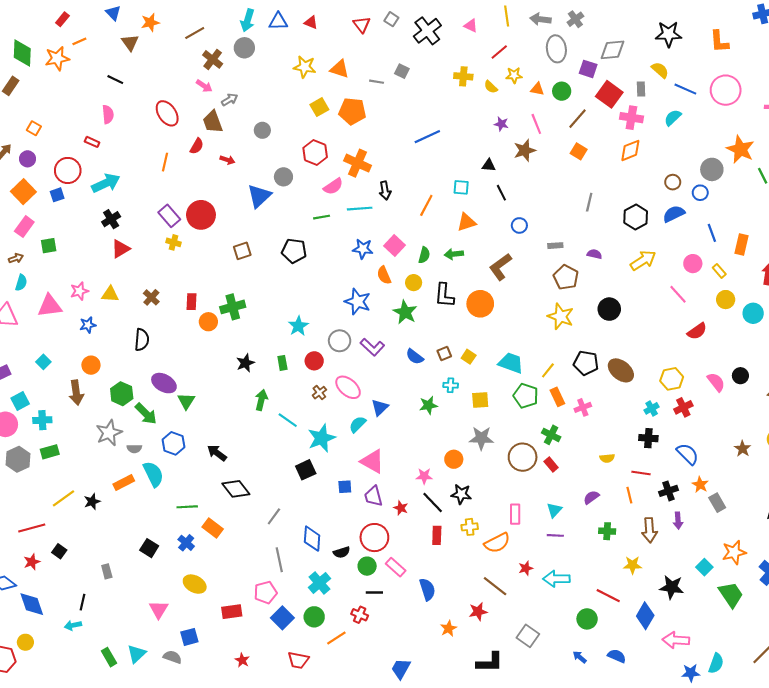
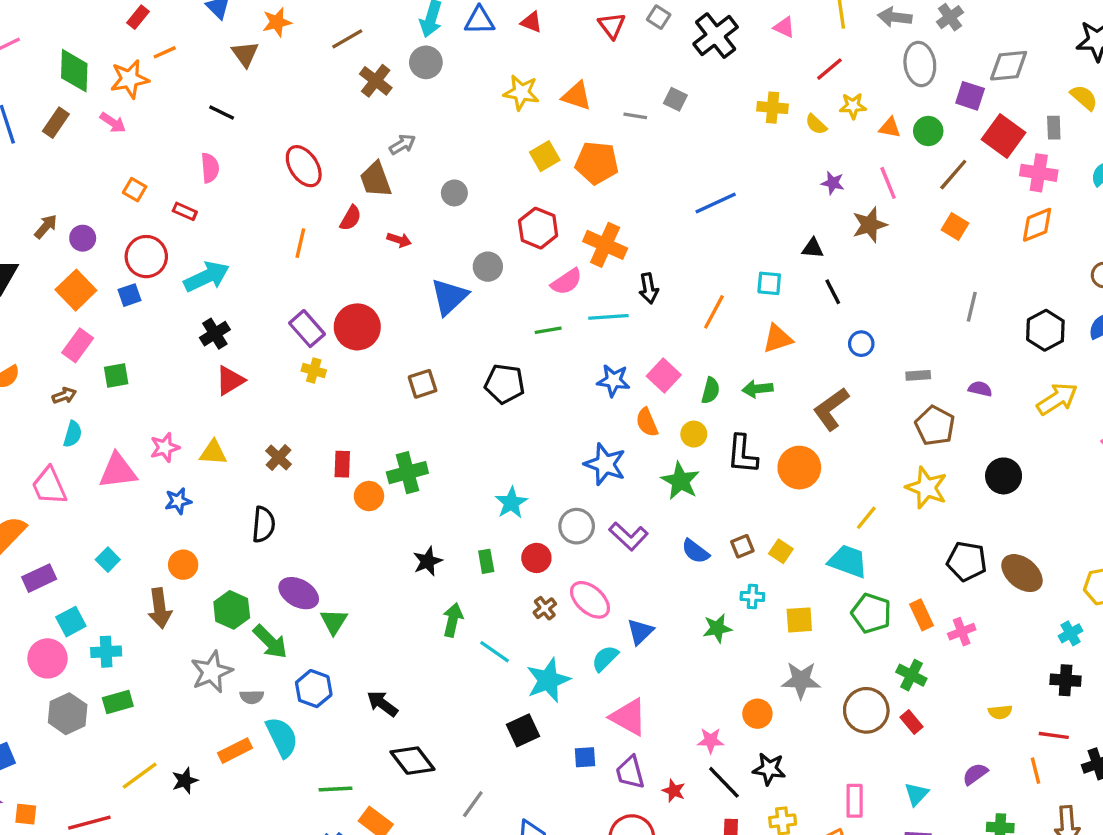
pink arrow: (204, 86) -> (113, 123), moved
orange square: (34, 128) -> (135, 190), moved
yellow line: (548, 370) -> (866, 518), moved

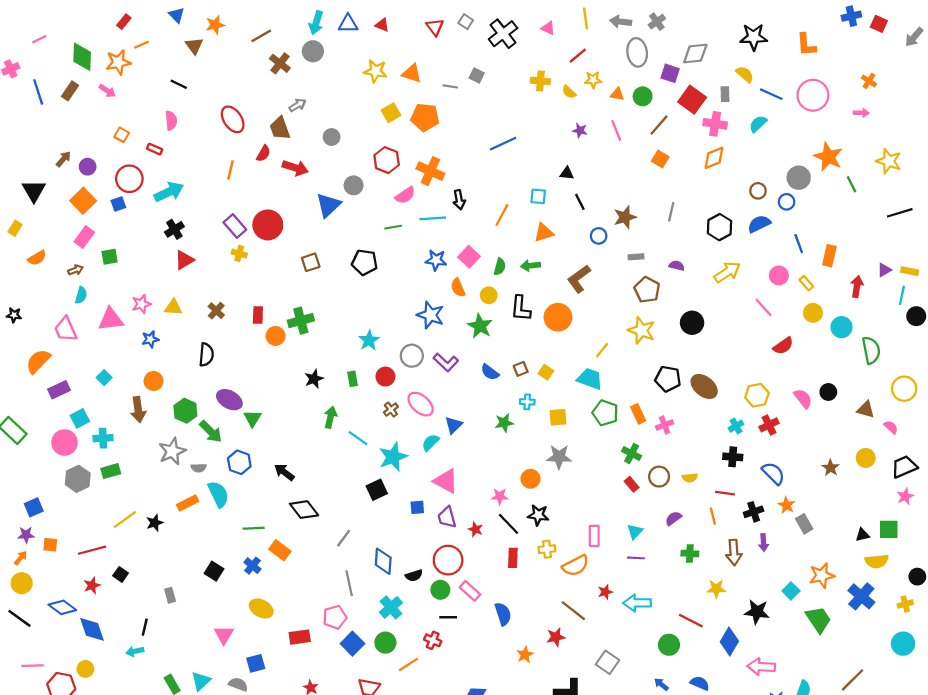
brown star: (870, 225) -> (625, 217), moved
red arrow: (399, 240) -> (295, 168), size x1.6
brown circle: (866, 710) -> (659, 477), moved, size x0.7

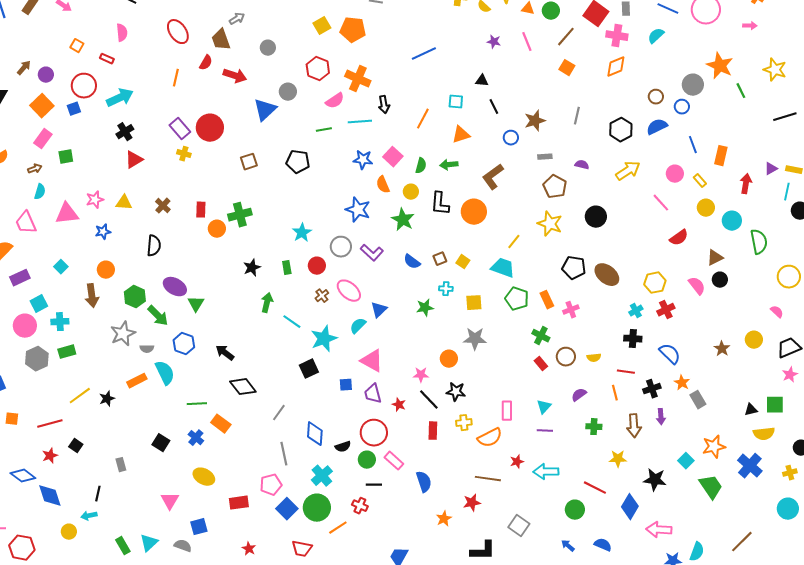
brown triangle: (866, 410) -> (715, 258), moved, turned -42
brown line: (573, 611) -> (488, 479), turned -30
green circle: (385, 643) -> (317, 508), size x1.4
yellow circle: (85, 669) -> (69, 532), moved

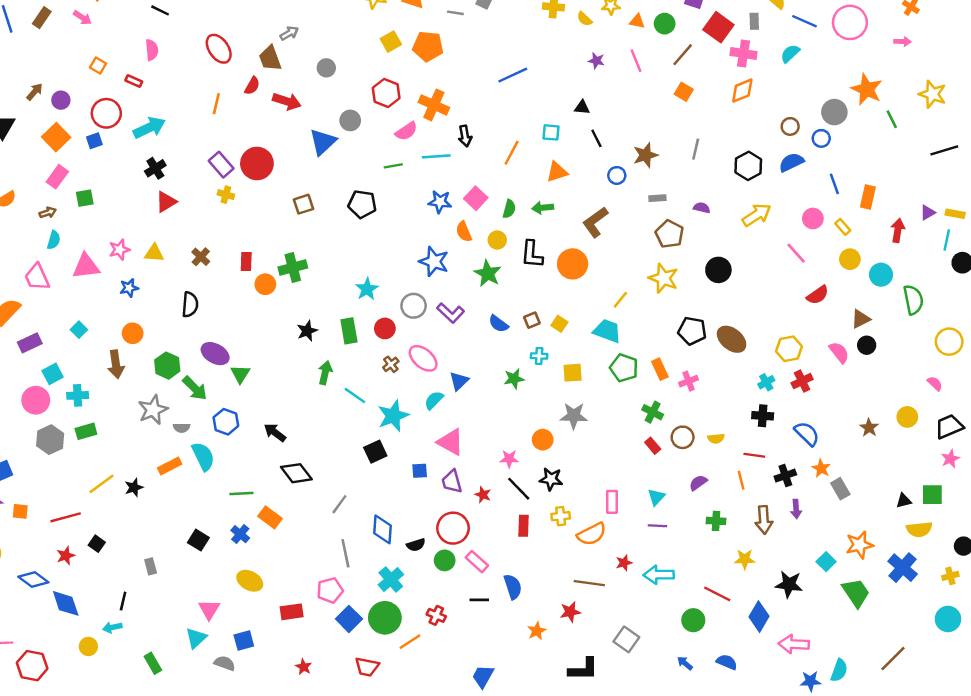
green rectangle: (287, 268) -> (349, 331), size x1.5
black line: (374, 485) -> (479, 600), moved
cyan triangle: (149, 543) -> (196, 638), moved

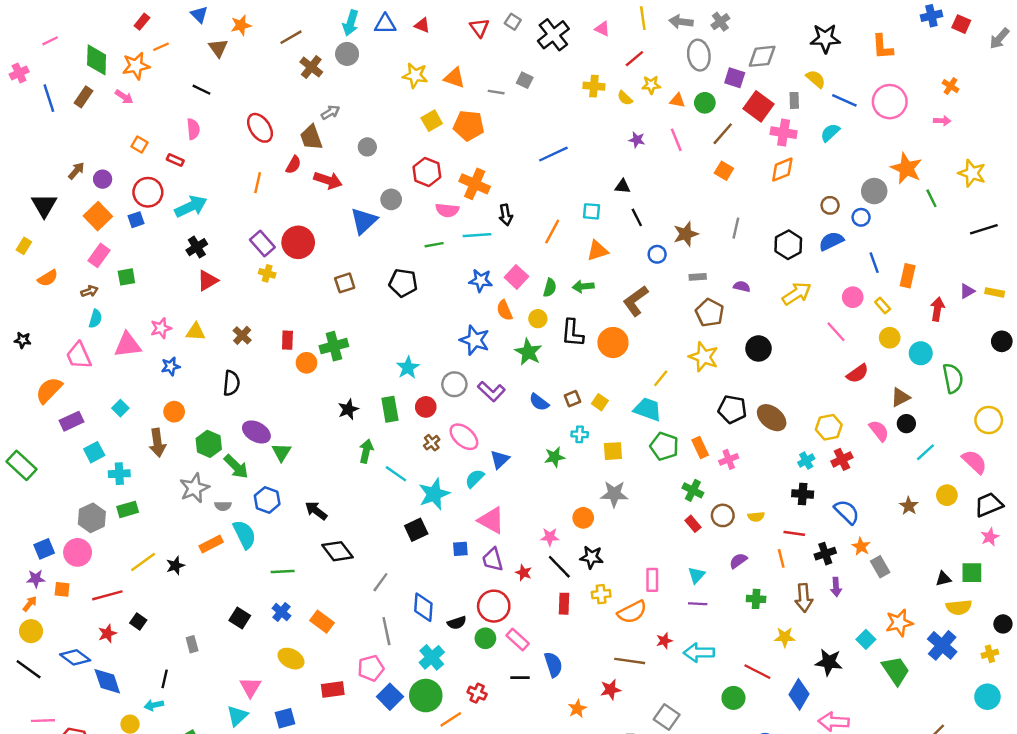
pink semicircle: (406, 131) -> (447, 210), turned 40
cyan line: (947, 240) -> (925, 452), moved, turned 36
pink semicircle: (935, 383) -> (974, 462), size x1.6
pink circle: (36, 400) -> (78, 552), moved
orange rectangle: (270, 517) -> (322, 622), moved

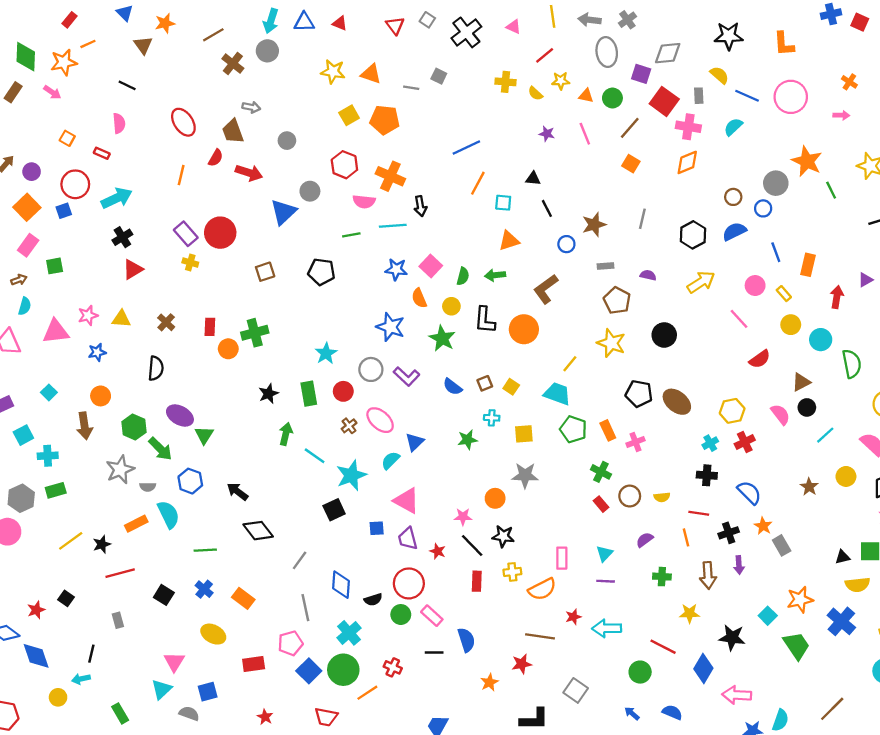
gray arrow: (330, 112) -> (251, 107), turned 42
orange line: (552, 232) -> (478, 183), moved
red line: (107, 595) -> (120, 573), moved

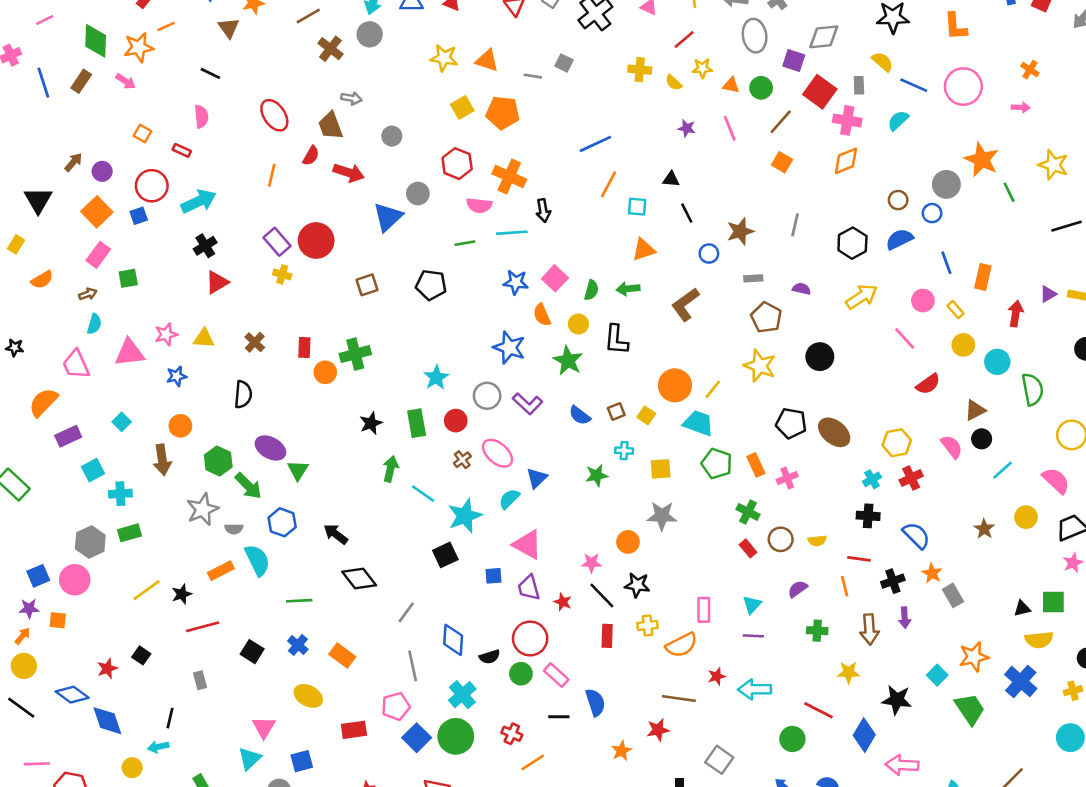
orange circle: (524, 329) -> (675, 385), moved
orange line: (367, 693) -> (533, 762), moved

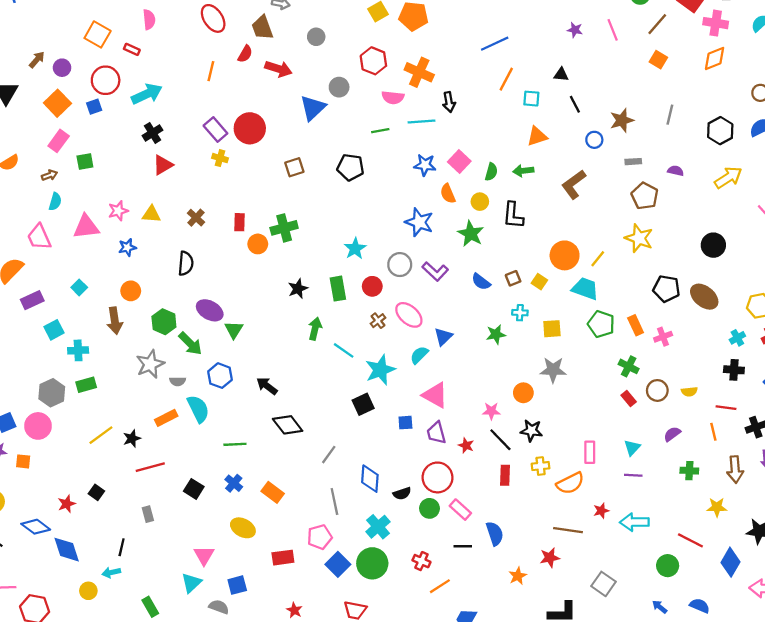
orange square: (143, 133) -> (98, 34), size x1.6
black circle: (820, 357) -> (713, 245), moved

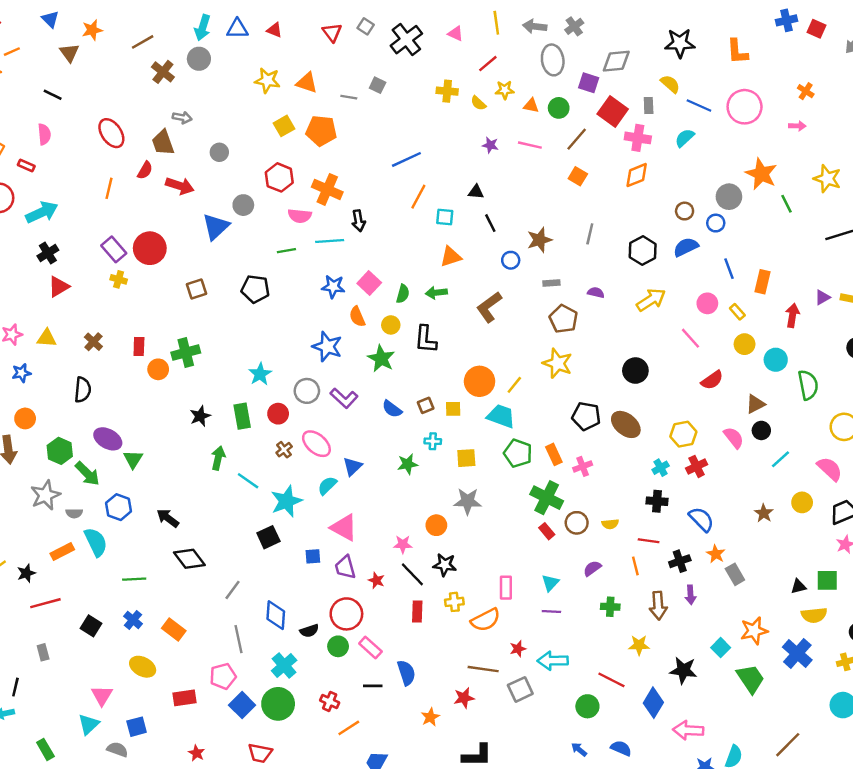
pink line: (613, 30) -> (530, 145), turned -55
yellow square: (539, 282) -> (453, 409), turned -35
green cross: (629, 366) -> (547, 498), size x1.5
gray square: (603, 584) -> (520, 689), moved, turned 30

